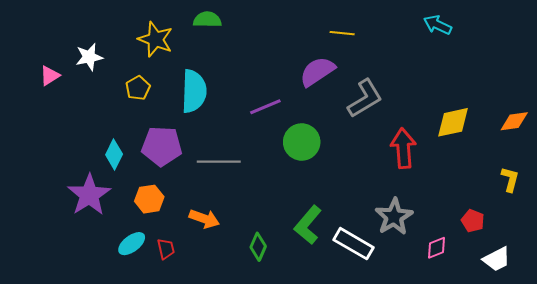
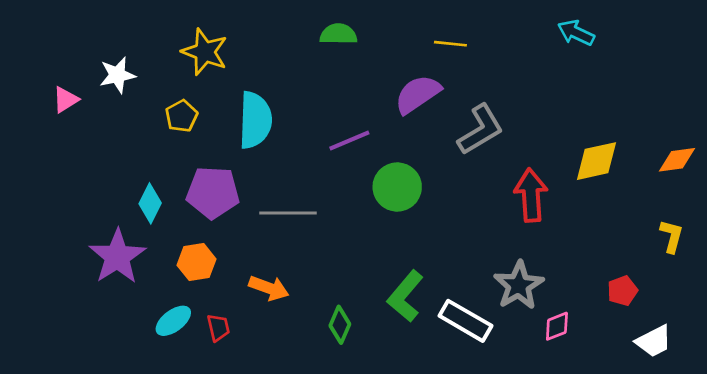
green semicircle: (207, 20) -> (338, 34), moved
red pentagon: (473, 221) -> (622, 291), turned 30
pink diamond: (436, 248) -> (557, 326), moved

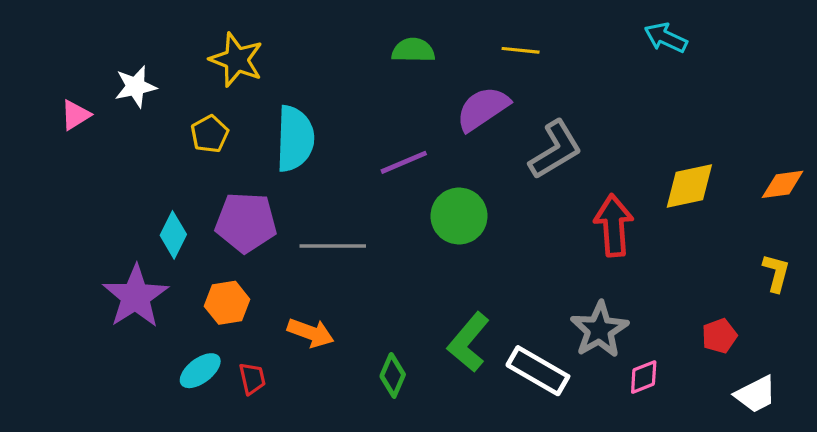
green semicircle: (338, 34) -> (413, 50), moved

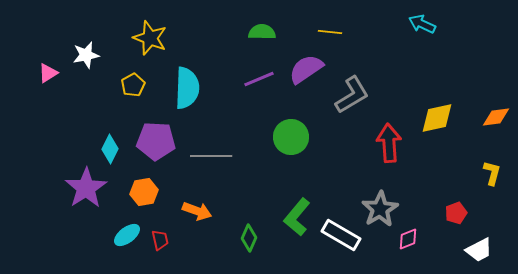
purple line: (404, 162) -> (259, 79), moved

